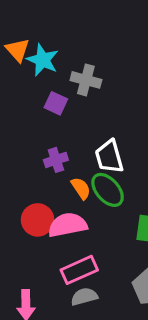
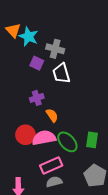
white trapezoid: (109, 157) -> (61, 73), moved
green ellipse: (108, 190) -> (67, 142), moved

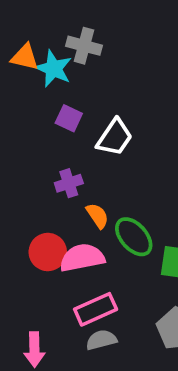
orange triangle: (13, 30) -> (25, 57), turned -35
gray cross: (55, 49) -> (84, 46), moved
white trapezoid: (61, 73) -> (115, 137), turned -130
green ellipse: (67, 142) -> (134, 237), moved

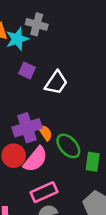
cyan star: (54, 69) -> (17, 39), turned 30
purple cross: (69, 183) -> (27, 128), moved, size x1.6
pink semicircle: (82, 258) -> (35, 159), turned 140

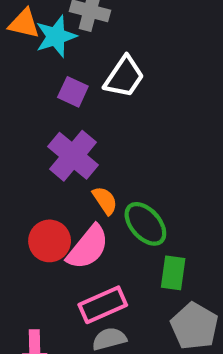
white trapezoid: (56, 83) -> (124, 77), moved
purple cross: (27, 128) -> (73, 156), moved, turned -32
green rectangle: (93, 162) -> (173, 273), moved

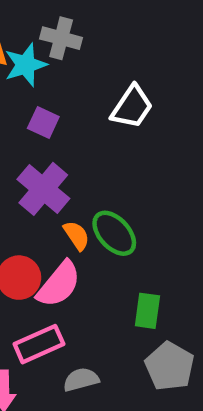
white trapezoid: (124, 77) -> (132, 107), moved
green ellipse: (145, 224) -> (114, 233), moved
pink rectangle: (103, 305) -> (39, 344), moved

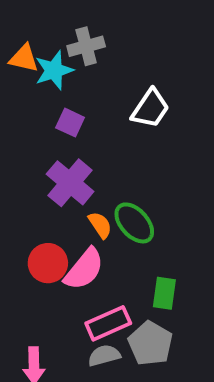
gray cross: (61, 38) -> (86, 46), turned -30
pink rectangle: (39, 344) -> (108, 323), moved
gray pentagon: (170, 366) -> (150, 343), moved

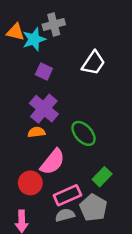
orange semicircle: (100, 225) -> (36, 132), moved, turned -63
red circle: (48, 263) -> (30, 183), moved
green rectangle: (164, 293) -> (102, 177), turned 36

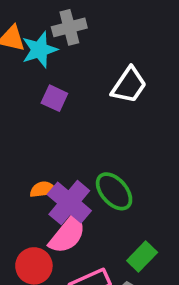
purple cross: (44, 109) -> (69, 203), moved

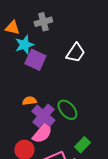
cyan star: (40, 50) -> (24, 45), moved
purple square: (54, 98) -> (35, 60), size x1.5
orange semicircle: (43, 189) -> (29, 101), moved

